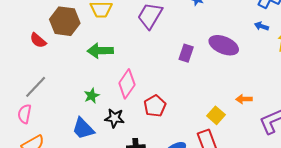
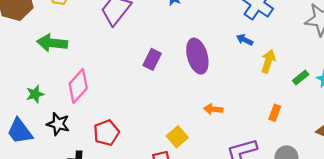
purple ellipse: (224, 45) -> (197, 56), turned 44
orange arrow: (244, 99) -> (213, 109), moved
red pentagon: (155, 106) -> (106, 133), moved

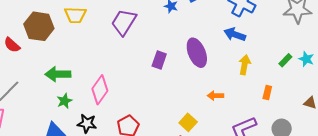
blue arrow: (245, 40) -> (235, 34), size x1.5
green arrow: (52, 43) -> (58, 74), moved
yellow arrow: (268, 61) -> (245, 65), moved

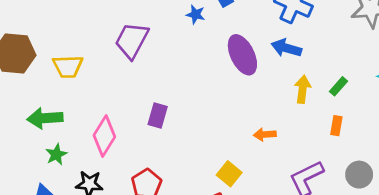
yellow trapezoid: (75, 15) -> (68, 66), moved
purple ellipse: (197, 53) -> (242, 55), moved
purple rectangle: (159, 60) -> (158, 115), moved
green rectangle: (285, 60) -> (339, 86), moved

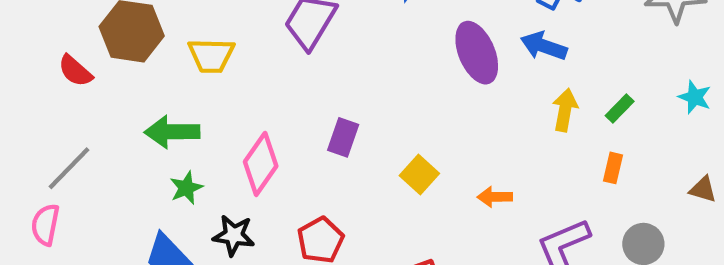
orange arrow: (265, 134) -> (495, 197), moved
yellow square: (229, 174) -> (419, 174), moved

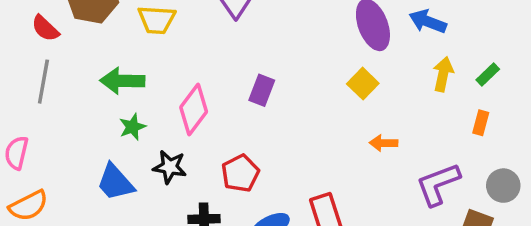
gray line: (69, 168) -> (43, 82), moved, turned -36
yellow square: (419, 174) -> (363, 84), moved

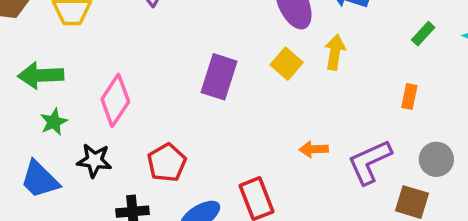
yellow arrow: (443, 74) -> (335, 52), moved
green rectangle: (488, 75) -> (423, 34), moved
purple rectangle: (262, 90) -> (219, 77), moved, size x1.4
orange arrow: (384, 143) -> (314, 149), moved

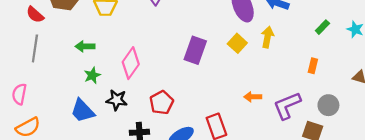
green arrow: (41, 75) -> (85, 46), size x0.7

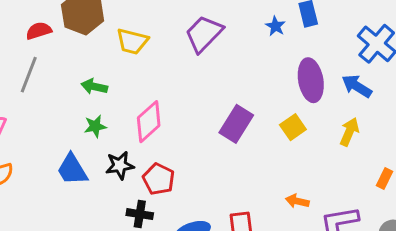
red semicircle: (35, 15) -> (39, 31), turned 108
yellow arrow: (267, 37) -> (349, 132), moved
black star: (117, 100) -> (120, 165), turned -30
red pentagon: (162, 103) -> (159, 179), moved, turned -30

